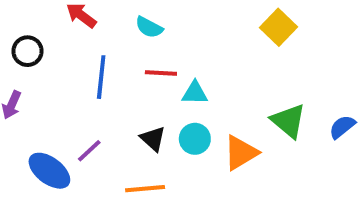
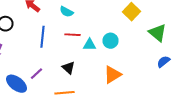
green triangle: (288, 121) -> (158, 33), moved
cyan circle: (195, 139) -> (110, 41), moved

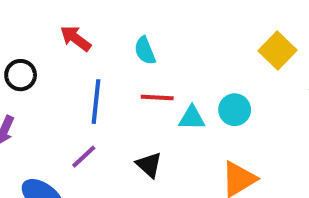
cyan semicircle: (66, 12) -> (145, 51), turned 40
purple line: (36, 74) -> (84, 157), moved

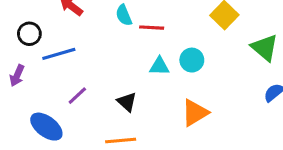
red line: (157, 97) -> (152, 28), moved
blue line: (96, 102) -> (59, 54), moved, turned 68

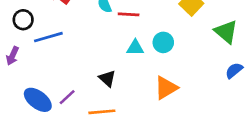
purple line: (77, 96) -> (67, 97), moved

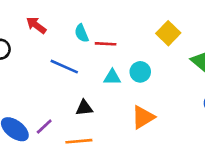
blue line: (48, 37) -> (64, 67), moved, turned 40
black triangle: (107, 78) -> (84, 108), turned -48

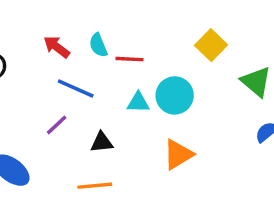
red arrow: (36, 25) -> (57, 47), moved
cyan circle: (140, 72) -> (175, 95), size x1.4
purple line: (44, 127) -> (57, 125), moved

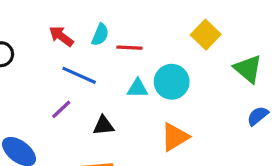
cyan semicircle: (98, 45) -> (100, 35), turned -135

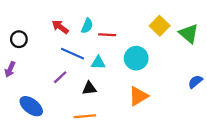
green triangle: (248, 69) -> (189, 34), moved
cyan triangle: (138, 88) -> (98, 63), moved

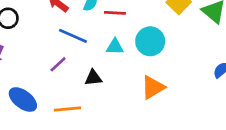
cyan triangle: (98, 63) -> (115, 47), moved
orange line: (85, 116) -> (68, 109), moved

